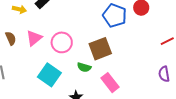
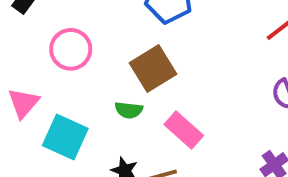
pink triangle: (34, 38) -> (23, 103), moved
pink circle: (62, 42) -> (71, 49), moved

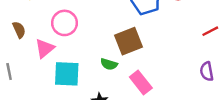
pink circle: (71, 49) -> (64, 23), moved
cyan square: (65, 137) -> (67, 74), turned -32

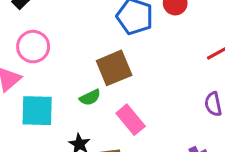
green semicircle: (109, 64) -> (90, 97), turned -42

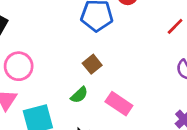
brown square: (114, 68) -> (92, 64), size x0.6

